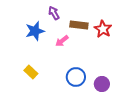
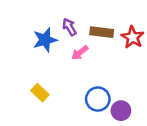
purple arrow: (54, 13) -> (69, 27), moved
purple circle: (102, 84) -> (121, 111), moved

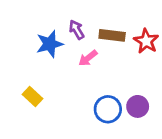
yellow rectangle: (40, 93) -> (33, 96), moved
purple circle: (121, 111) -> (138, 106), moved

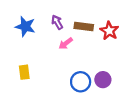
blue star: (50, 44) -> (25, 26), moved, turned 30
yellow rectangle: (33, 96) -> (24, 72), turned 40

